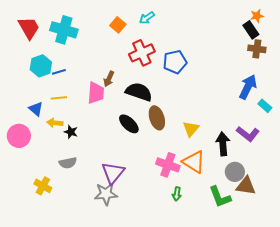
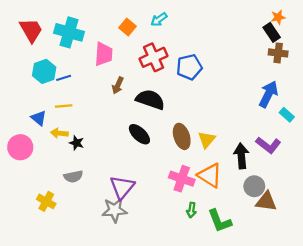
pink trapezoid: (96, 93) -> (104, 54), moved
brown ellipse: (157, 118) -> (182, 136), moved
green L-shape: (220, 197) -> (220, 221), moved

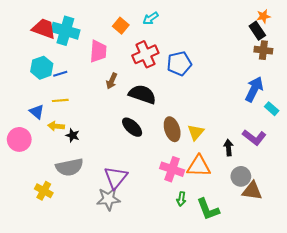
red trapezoid: (31, 30) -> (44, 29), moved, turned -40
black arrow: (241, 156) -> (229, 148), size x0.7
orange triangle: (210, 175) -> (199, 166), turned -30
gray semicircle: (73, 176) -> (69, 167), size x1.5

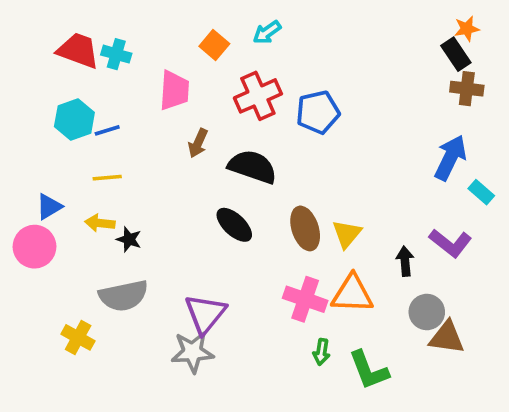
cyan cross: (65, 31) -> (116, 54), size x0.6
blue triangle: (37, 112) -> (49, 207), moved, turned 49

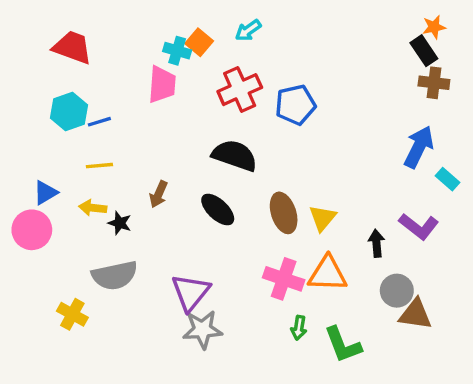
cyan cross: (116, 54) -> (177, 51), moved
brown arrow: (198, 143) -> (159, 194), moved
gray star: (193, 352) -> (202, 329), moved

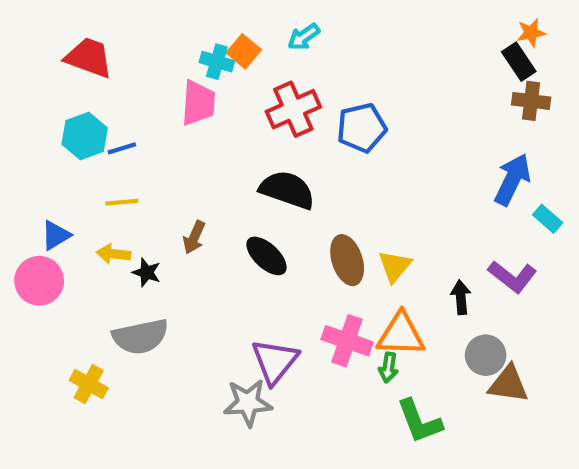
purple triangle: (191, 292) -> (275, 361), moved
green arrow: (299, 328) -> (388, 368), moved

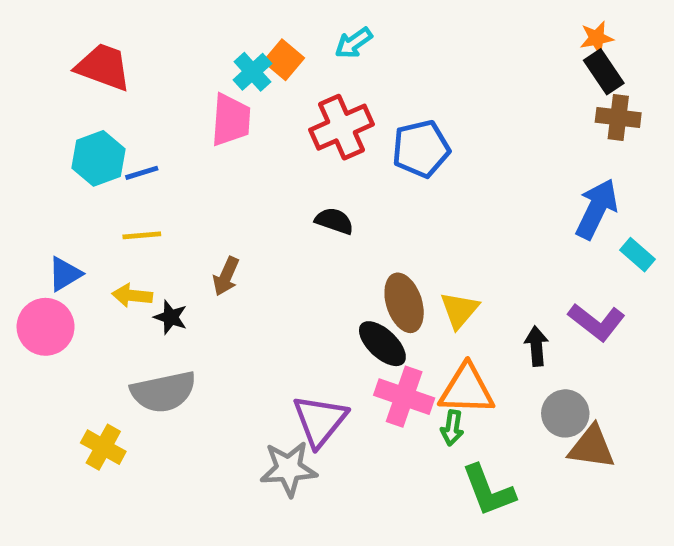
orange star: (531, 33) -> (597, 38), moved
cyan cross: (217, 62) -> (252, 72), turned 32
black semicircle: (287, 190) -> (334, 221), size x0.6
black ellipse: (266, 256) -> (382, 344), moved

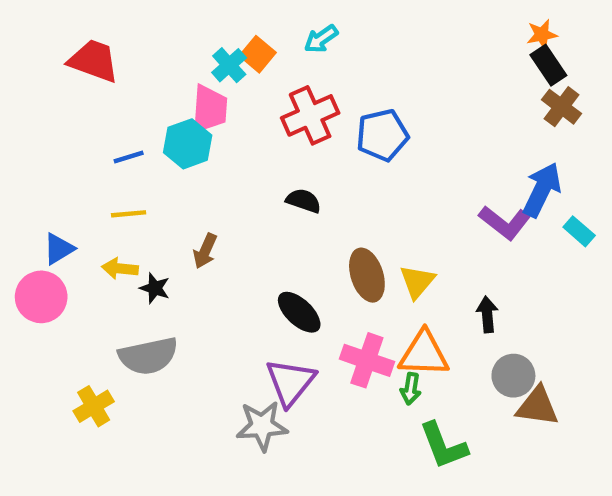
brown cross: (618, 117) -> (562, 107), turned 30
cyan hexagon: (98, 158) -> (188, 144), moved
purple L-shape: (597, 322) -> (505, 223), moved
black ellipse: (382, 344) -> (299, 312), moved
yellow cross: (103, 447) -> (94, 406), turned 30

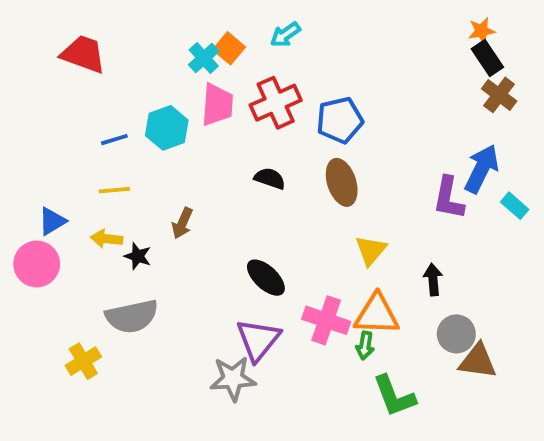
pink trapezoid: (210, 109) -> (217, 105), moved
purple L-shape: (505, 223) -> (449, 198), turned 63
brown ellipse: (367, 275) -> (342, 182), moved

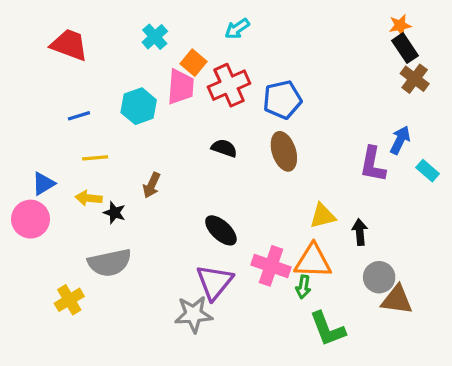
orange square: (229, 48) -> (194, 63), moved
cyan cross: (204, 58) -> (155, 37), moved
blue line: (114, 140) -> (79, 116), moved
blue arrow: (482, 169) -> (400, 140), size x0.7
yellow triangle: (371, 250) -> (323, 216), moved, turned 36

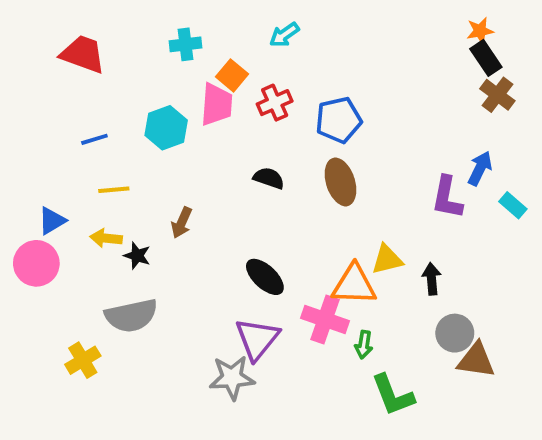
cyan cross: (155, 37) -> (186, 44), turned 35
red cross: (229, 85) -> (275, 103), size x0.7
orange triangle: (313, 261) -> (354, 285), moved

